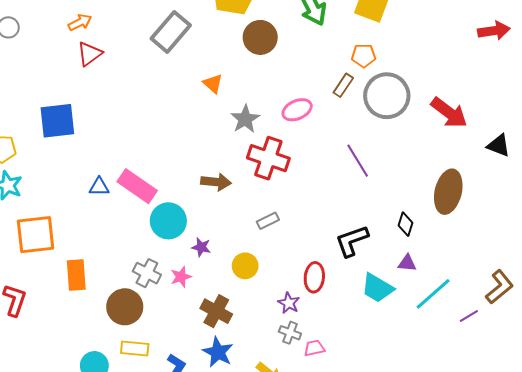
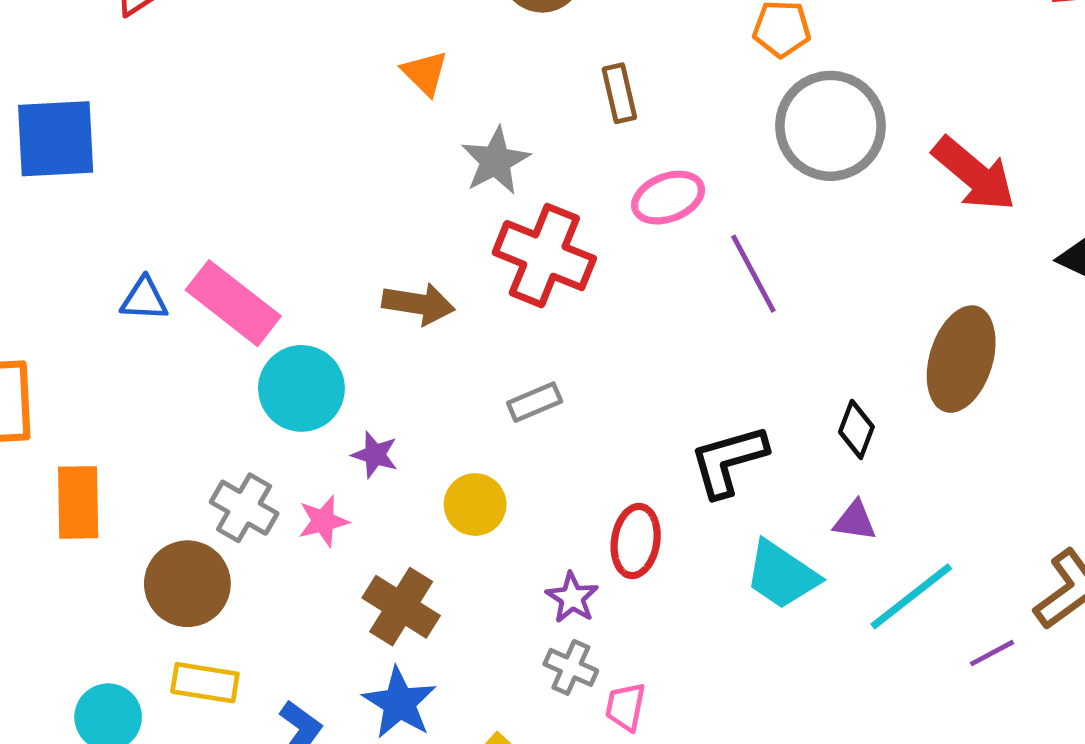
brown rectangle: (343, 85) -> (619, 93), moved, turned -50
pink ellipse: (297, 110) -> (668, 198), moved
pink trapezoid: (314, 348) -> (625, 707), turned -70

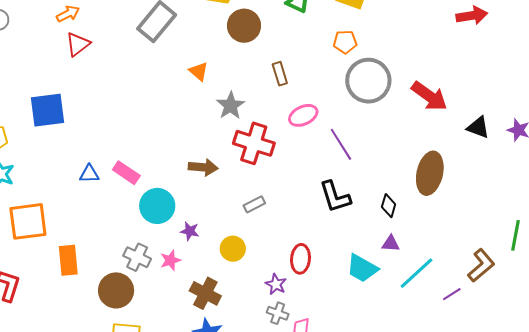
pink rectangle: (233, 303) -> (126, 173), size x0.7
black L-shape: (728, 461) -> (335, 197), moved, turned -87

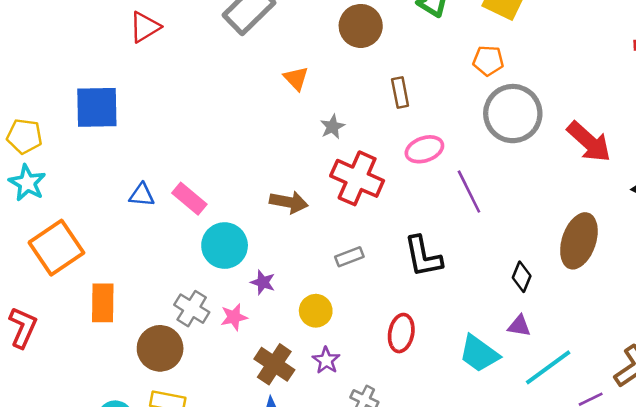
gray star: (231, 106) -> (332, 127), size x0.7
black L-shape: (335, 197) -> (423, 257), moved
orange square: (28, 221) -> (56, 248), turned -33
purple star: (276, 284) -> (326, 360), moved

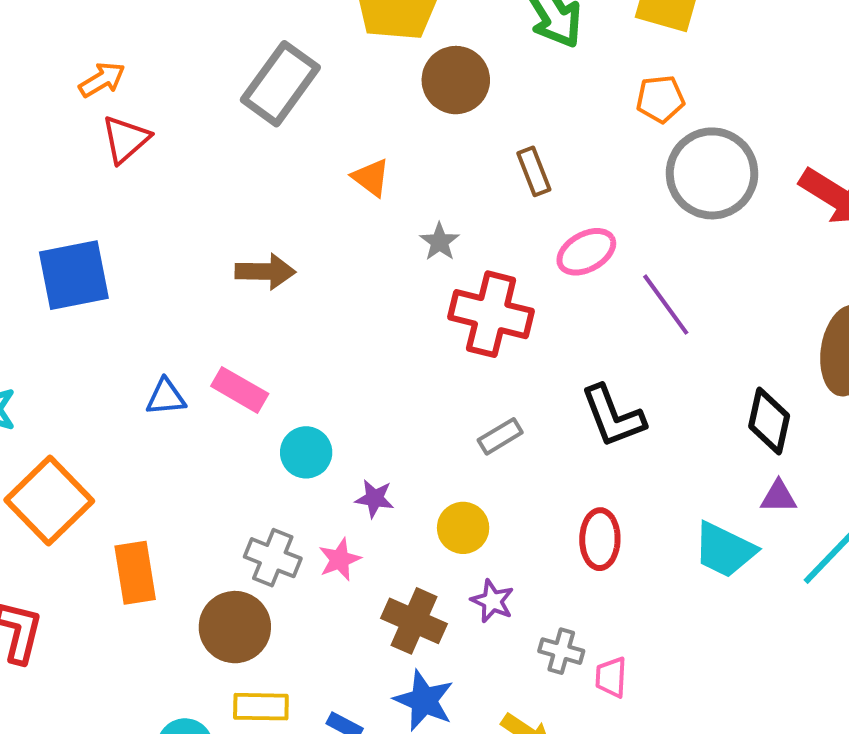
brown arrow: (289, 202) -> (265, 272), moved
cyan circle: (225, 246) -> (306, 452), size x0.7
black diamond: (522, 277) -> (769, 421), size x1.4

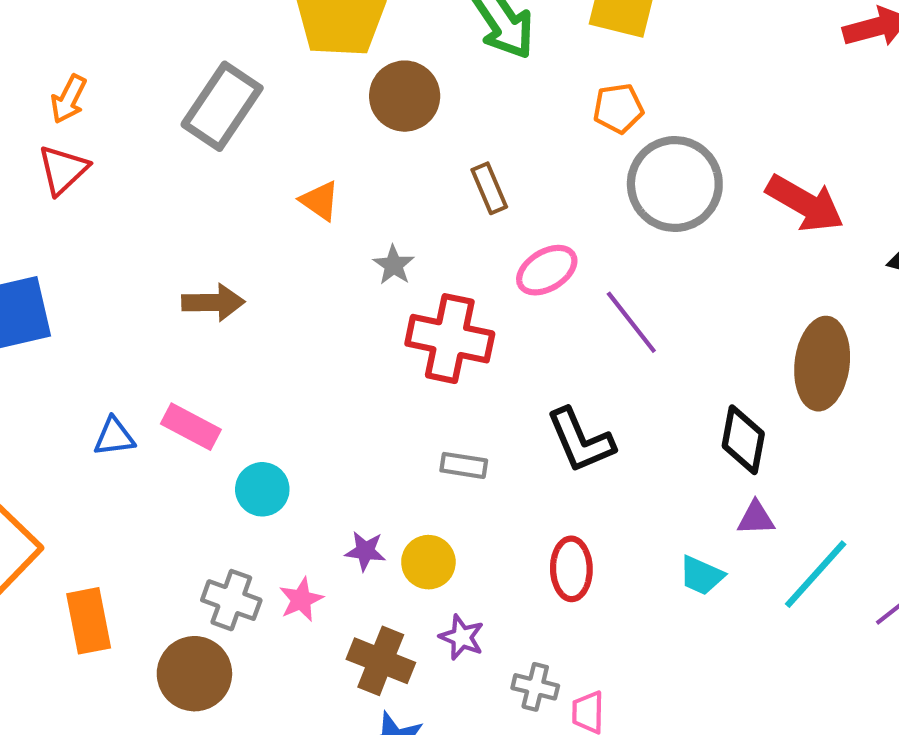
orange arrow: (102, 80) -> (69, 99), moved, turned 150
gray rectangle: (500, 436) -> (464, 465), turned 42
purple star: (374, 498) -> (365, 551), moved
cyan trapezoid: (725, 550) -> (702, 576), size x0.7

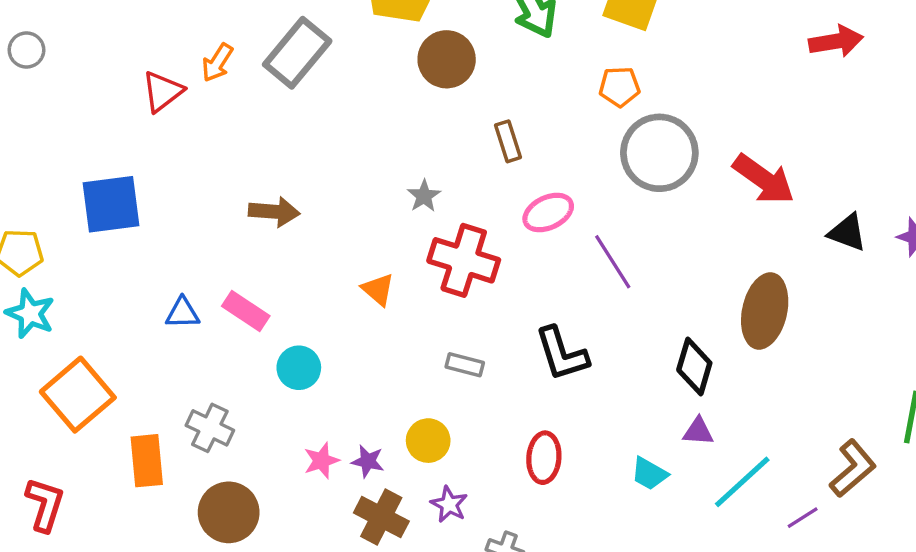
orange arrow: (69, 99) -> (217, 63), moved
orange triangle: (320, 201) -> (378, 289), moved
purple star: (365, 551) -> (368, 461), moved
gray cross: (231, 600) -> (210, 428), moved

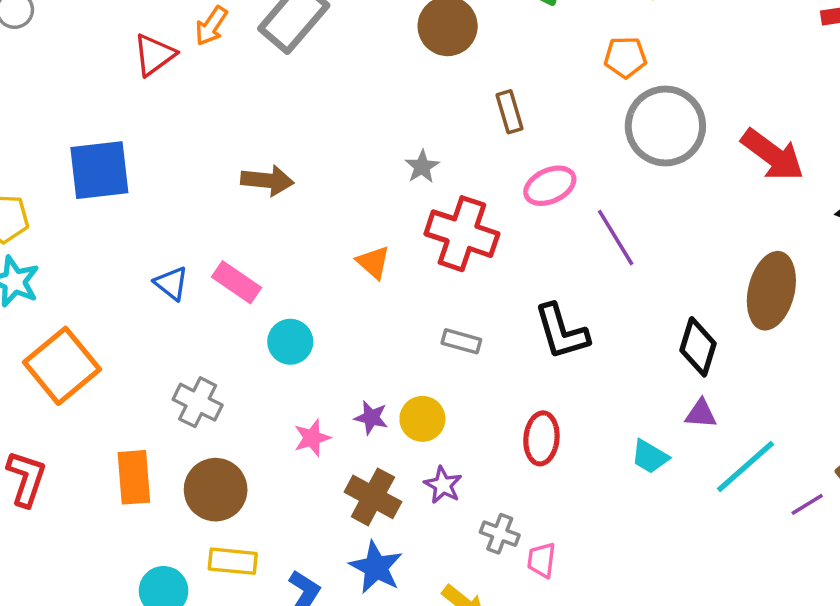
blue triangle: (183, 313) -> (171, 283), turned 39
orange rectangle: (147, 461) -> (134, 477), moved
purple star: (368, 461) -> (371, 418), moved

